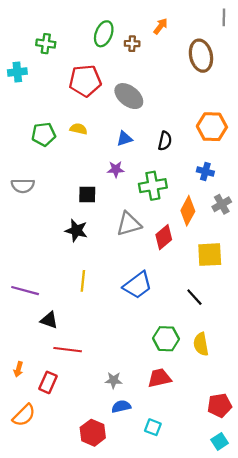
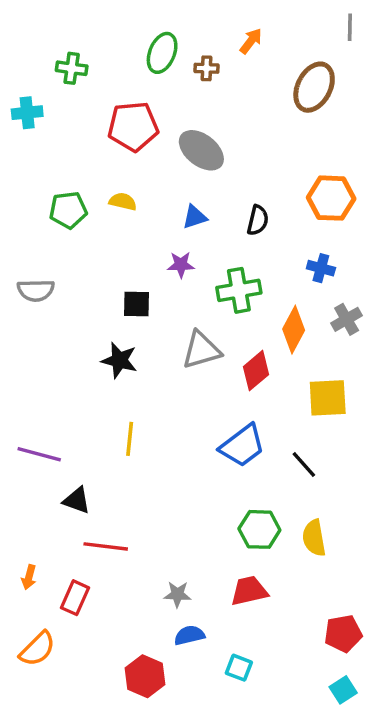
brown ellipse: (201, 56) -> (314, 87), turned 40
blue trapezoid: (138, 285) -> (242, 446), moved

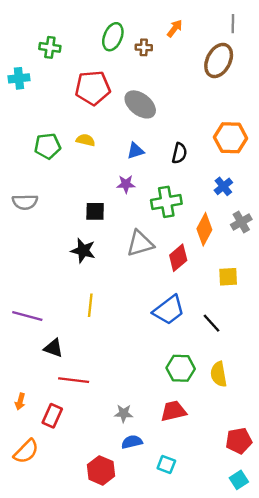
gray line: (350, 27) -> (233, 24), moved
blue cross: (321, 268) -> (223, 186), turned 36
yellow square: (328, 398) -> (228, 277), size x0.7

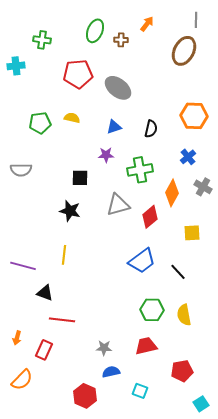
gray cross: (241, 222) -> (203, 187), turned -30
yellow line: (90, 305) -> (64, 255), moved
red pentagon: (239, 441) -> (182, 371), moved

